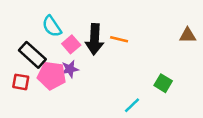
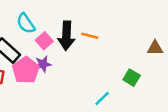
brown triangle: (188, 35) -> (155, 48), moved
pink pentagon: (52, 75) -> (26, 70), turned 30

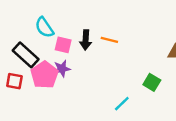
black arrow: (66, 36) -> (86, 40), size x0.7
pink square: (44, 41) -> (63, 45), turned -35

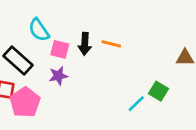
pink pentagon: (44, 75) -> (25, 102), moved
cyan line: (122, 104) -> (136, 104), moved

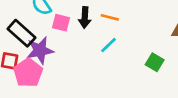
purple star: (58, 76) -> (40, 50), moved, size x1.5
cyan line: (136, 104) -> (108, 45), moved

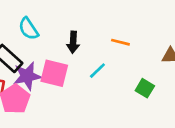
orange line: (110, 17) -> (120, 42), moved
pink square: (61, 23) -> (54, 73), moved, size x1.5

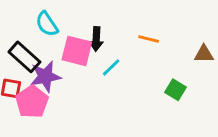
cyan line: (97, 71) -> (111, 67), moved
pink square: (54, 73) -> (77, 51), moved

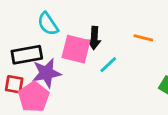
black rectangle: (24, 57) -> (27, 55), turned -52

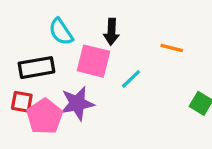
black arrow: (94, 38) -> (111, 32), moved
purple star: (46, 73) -> (77, 103), moved

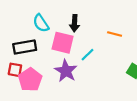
purple star: (77, 103) -> (66, 71), moved, turned -30

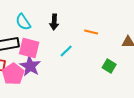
pink square: (63, 43) -> (29, 48), moved
purple star: (66, 71) -> (30, 66), moved

